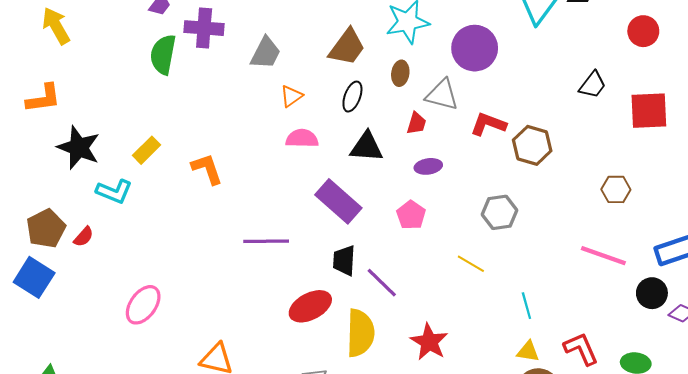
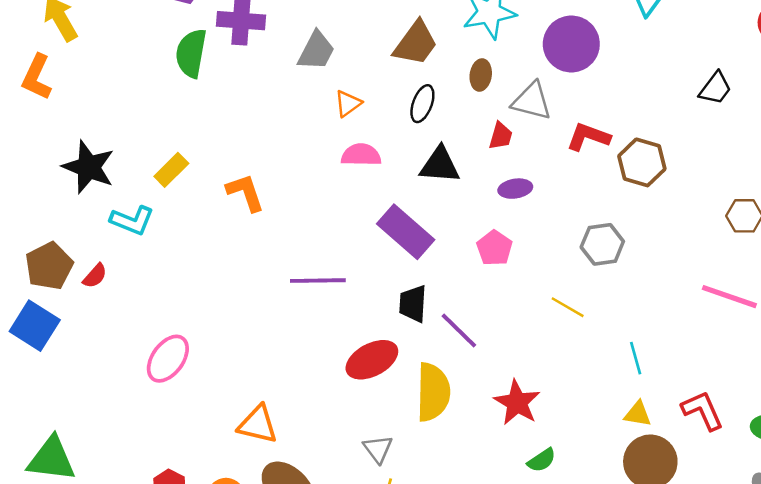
orange L-shape: (43, 98) -> (37, 77), moved, turned 123

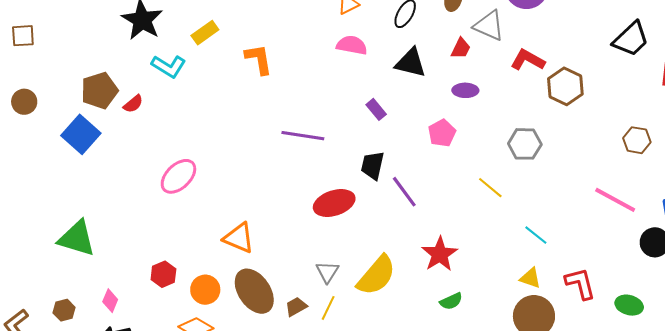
black trapezoid: (715, 88) -> (631, 39), size x1.4
purple rectangle: (406, 232) -> (376, 109), size x0.5
cyan line: (636, 358) -> (536, 235), turned -45
yellow semicircle: (433, 392) -> (376, 275), moved, turned 30

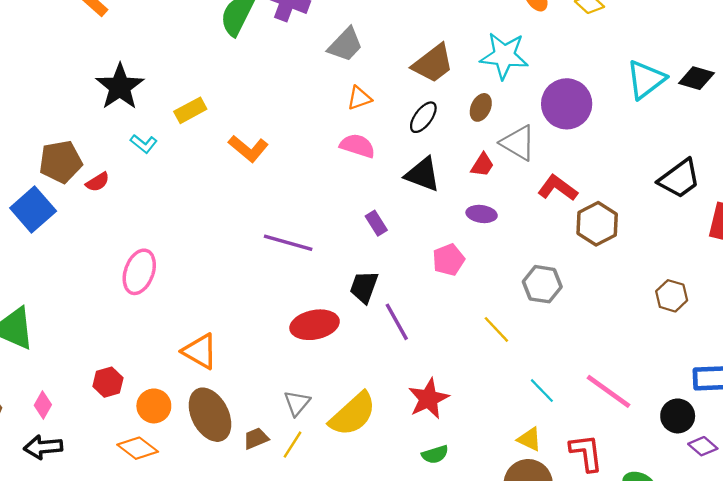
orange L-shape: (259, 59) -> (248, 149), turned 132
cyan L-shape: (169, 66) -> (144, 144), size x0.7
pink ellipse: (178, 176) -> (139, 272), turned -33
pink line: (615, 200) -> (608, 391), moved

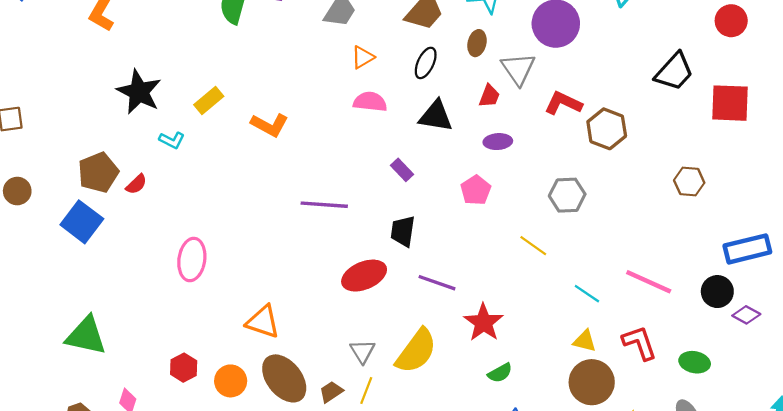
gray triangle: (518, 143) -> (518, 69), turned 36
purple line: (397, 322) -> (437, 283), moved, turned -30

